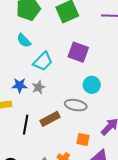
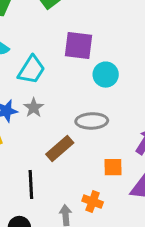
cyan circle: (92, 85) -> (106, 75), moved
black line: (26, 125) -> (31, 184), moved

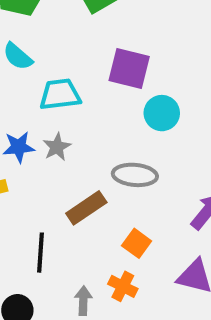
cyan trapezoid: (31, 70) -> (60, 94), turned -136
orange square: (113, 167) -> (137, 243), moved, turned 30

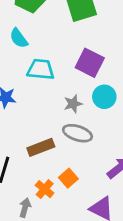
gray star: (57, 147) -> (73, 104), moved
orange cross: (123, 286) -> (45, 189), moved

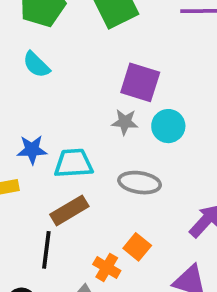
cyan trapezoid: (41, 69) -> (73, 163), moved
gray star: (73, 104) -> (125, 122), moved, turned 30
brown rectangle: (41, 147) -> (69, 210), moved

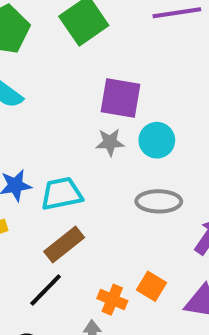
gray ellipse: (140, 183) -> (159, 201), moved
orange square: (137, 247) -> (151, 286), moved
black line: (46, 250) -> (46, 290), turned 45

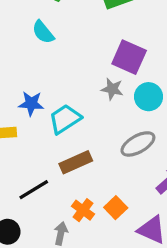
cyan trapezoid: (62, 194) -> (65, 119), turned -36
gray ellipse: (159, 201) -> (138, 144), turned -44
brown rectangle: (64, 245) -> (76, 162), moved

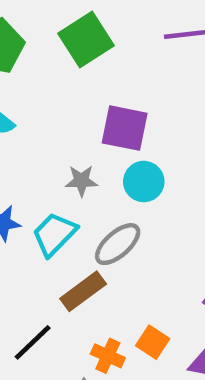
gray star: (112, 89) -> (81, 181), moved
cyan circle: (149, 97) -> (144, 182), moved
gray ellipse: (138, 144) -> (118, 244), moved

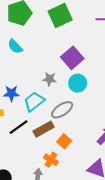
purple square: (125, 128) -> (72, 58), turned 30
black line: (33, 342) -> (19, 127), moved
orange square: (153, 342) -> (64, 141), moved

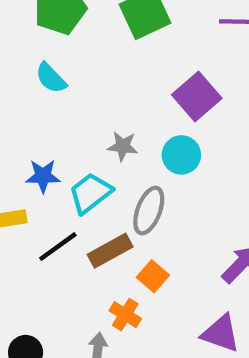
purple square: (72, 58) -> (197, 96), moved
gray ellipse: (62, 110) -> (149, 211), turned -35

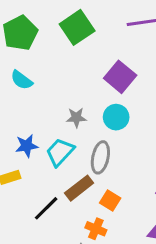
black line: (58, 247) -> (46, 208), moved

